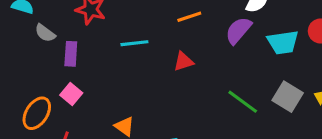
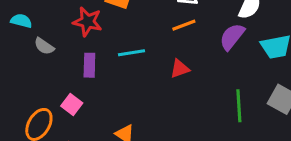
purple rectangle: (71, 54) -> (89, 65), moved
green line: (243, 102) -> (239, 106), turned 52

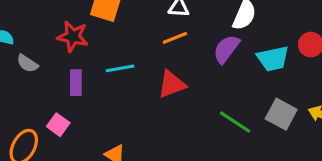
red triangle: (180, 69) -> (172, 84), size x1.4
green line: (239, 106) -> (235, 122), turned -52

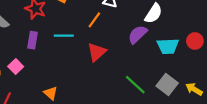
orange line: (175, 38) -> (94, 20), moved, turned -42
red triangle: (172, 84) -> (97, 52), turned -30

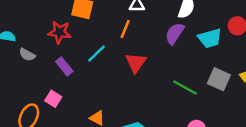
cyan line: (64, 36) -> (96, 54), turned -30
purple rectangle: (32, 40) -> (64, 66), turned -35

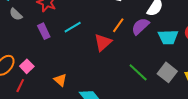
orange line: (125, 29) -> (118, 25), moved
pink square: (53, 99) -> (27, 66), moved

